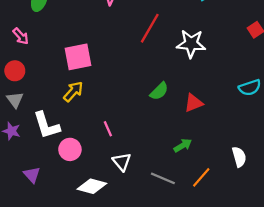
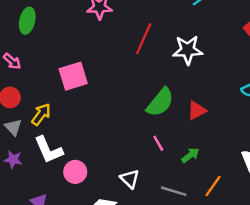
green semicircle: (159, 91) -> (160, 102), size x1.5
yellow arrow: (73, 92) -> (41, 114), moved
pink line: (108, 129) -> (158, 143), moved

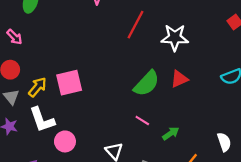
pink square: (73, 76) -> (69, 83), moved
red triangle: (197, 110) -> (179, 79), moved
pink line: (158, 143) -> (142, 120), turned -32

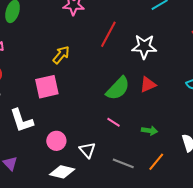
yellow arrow: (38, 87) -> (61, 55), moved
green arrow: (171, 133) -> (149, 131), moved, turned 42
pink circle: (65, 141) -> (56, 141), moved

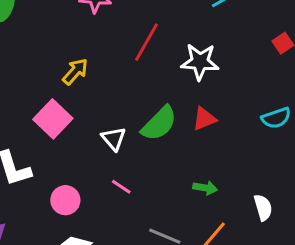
pink square: (47, 87) -> (53, 119), turned -35
pink line: (114, 122) -> (121, 187), moved
white triangle: (87, 150) -> (114, 139), moved

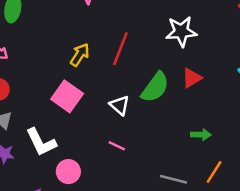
red line: (147, 42) -> (120, 49), moved
pink line: (121, 187) -> (117, 146), moved
pink circle: (65, 200) -> (68, 172), moved

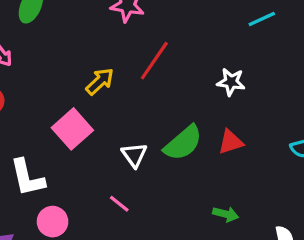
white star: (181, 31) -> (231, 82), size x0.7
red line: (120, 49) -> (154, 61), moved

